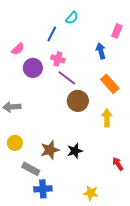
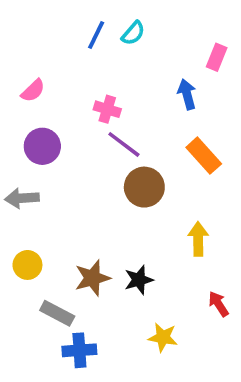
blue line: (52, 34) -> (96, 35), moved
purple circle: (33, 68) -> (42, 146), moved
yellow arrow: (107, 118) -> (198, 239), moved
yellow star: (91, 193) -> (163, 337), moved

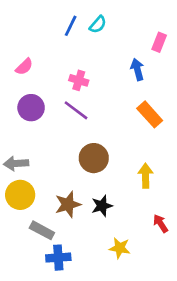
purple line: (124, 144) -> (76, 110), moved
brown circle: (144, 187) -> (94, 158), moved
gray arrow: (22, 198) -> (16, 164), moved
yellow circle: (27, 265) -> (20, 195), size x1.4

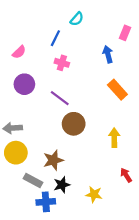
blue line: (71, 26) -> (55, 38), moved
purple line: (76, 110) -> (60, 98), moved
black star: (102, 206) -> (62, 185), moved

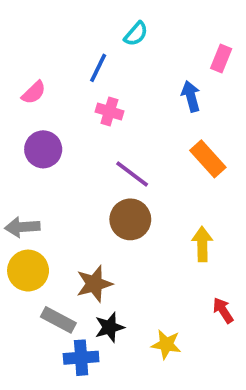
purple line: (60, 98) -> (132, 174), moved

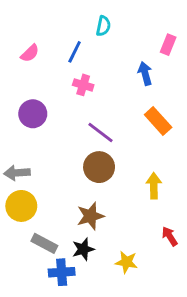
cyan semicircle: (136, 34) -> (103, 26), turned -30
pink semicircle: (34, 93) -> (30, 53), moved
brown star: (94, 284) -> (90, 216), moved

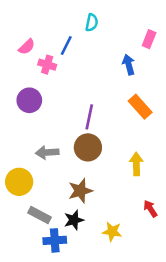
pink cross: (83, 85) -> (47, 65), moved
purple line: (100, 132) -> (89, 117), turned 65
gray arrow: (17, 173) -> (47, 153), moved

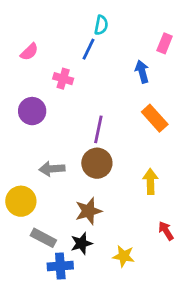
blue line: (66, 46) -> (88, 49), moved
pink cross: (47, 65) -> (63, 79), moved

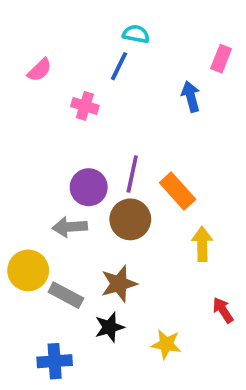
cyan semicircle: (101, 25) -> (136, 34), turned -90
purple circle: (32, 111) -> (89, 187), moved
orange rectangle: (155, 118) -> (178, 191), moved
gray rectangle: (43, 238) -> (66, 295), moved
blue cross: (60, 266) -> (55, 361), moved

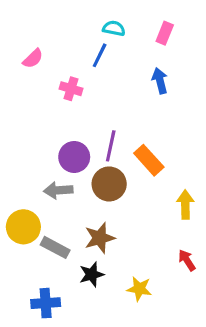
pink rectangle: (221, 59) -> (165, 33), moved
yellow arrow: (202, 244) -> (185, 205), moved

